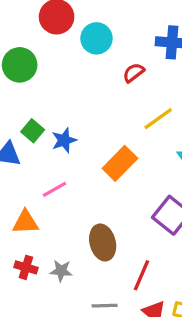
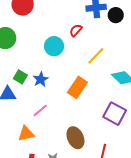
cyan circle: (96, 38) -> (54, 46), moved

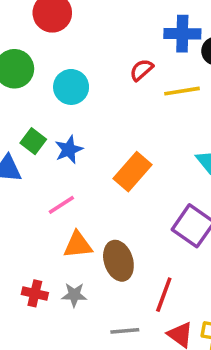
cyan circle: (54, 46) -> (71, 87), moved
yellow line: (96, 56) -> (182, 91), moved, turned 30
orange triangle: (26, 134) -> (78, 245), moved

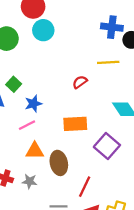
red semicircle: (142, 70) -> (80, 82), moved
cyan circle: (71, 87) -> (43, 30), moved
blue star: (69, 150) -> (33, 104), moved
orange rectangle: (132, 172) -> (75, 124), moved, turned 40

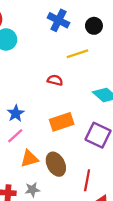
blue cross: (112, 27) -> (58, 20), moved, turned 35
red semicircle: (80, 82) -> (55, 80), turned 64

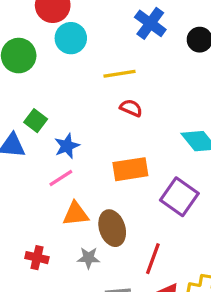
yellow line: (77, 54) -> (119, 74), moved
gray star: (32, 190) -> (89, 258), moved

